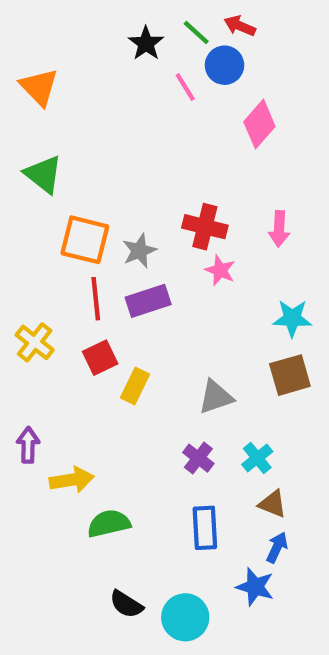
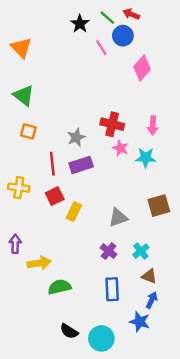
orange square: (85, 240) -> (28, 131), moved, size x0.6
cyan star: (292, 318) -> (146, 158), moved
yellow cross: (35, 342) -> (19, 188), turned -30

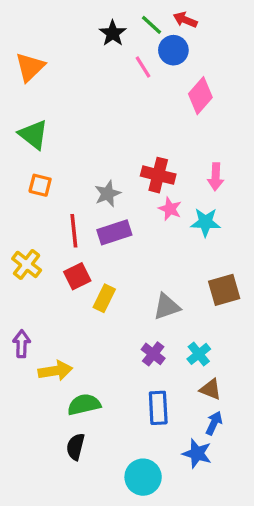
orange triangle: (21, 48) -> (30, 67), turned 30
yellow cross: (19, 188) -> (27, 264), turned 30
black semicircle: (69, 331) -> (76, 447), moved, turned 72

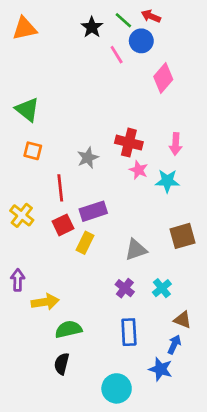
orange triangle: (30, 67) -> (25, 29), moved, turned 32
purple rectangle: (114, 232) -> (93, 211), moved
brown triangle: (211, 389) -> (182, 320), moved

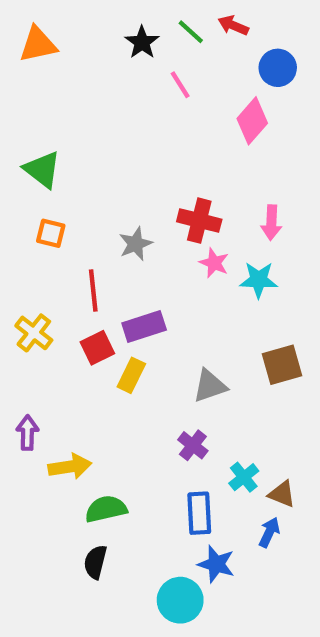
blue circle: (141, 41) -> (278, 68), moved
cyan cross: (162, 288) -> (244, 477), moved
blue star: (161, 369) -> (216, 564), moved

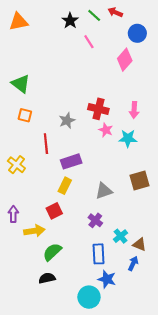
red square: (97, 348) -> (54, 211), moved
green semicircle: (106, 509) -> (52, 252), turned -30
black semicircle: (95, 562) -> (47, 278), turned 63

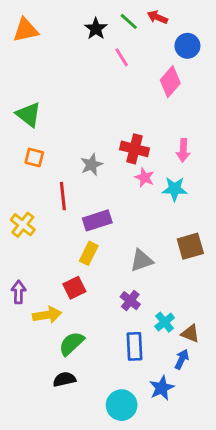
blue star: (107, 279) -> (162, 388), moved, turned 30

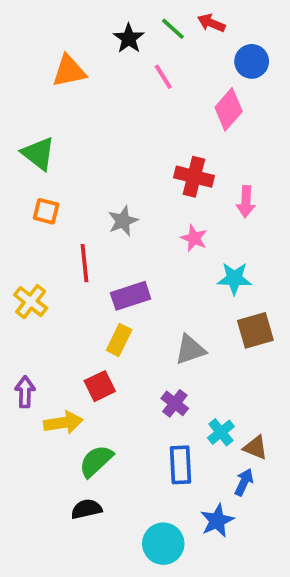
orange triangle: (26, 30) -> (69, 71), moved
red cross: (134, 149) -> (194, 177), moved
cyan star: (175, 189) -> (234, 279), moved

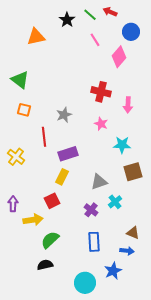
pink line: (163, 77) -> (95, 40), moved
cyan cross: (221, 432) -> (115, 202), moved
blue arrow: (244, 482) -> (127, 251), turned 72

